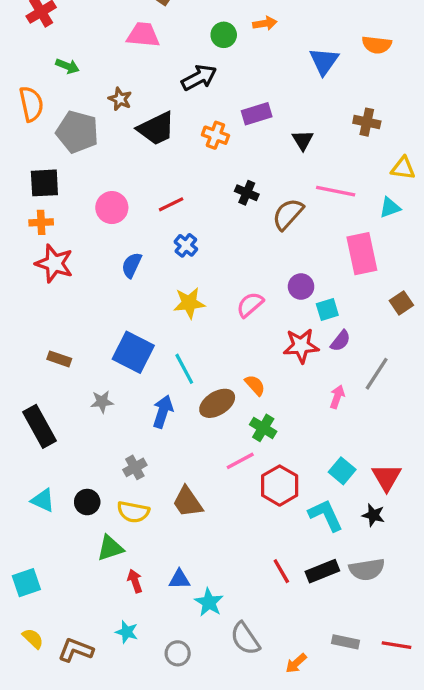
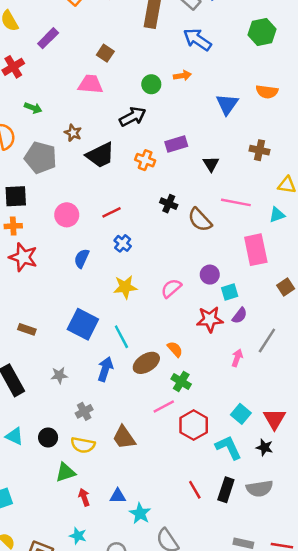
brown semicircle: (288, 214) -> (200, 220), turned -85
gray star: (102, 402) -> (59, 375), moved
black rectangle: (322, 571) -> (226, 490), turned -50

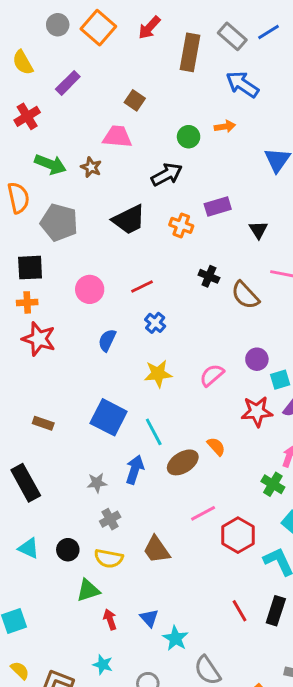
green arrow: (33, 108) -> (50, 164), size x1.5
brown star: (73, 133) -> (91, 167), moved
gray star: (59, 375) -> (97, 483), moved
green cross: (181, 382) -> (273, 484), moved
blue triangle: (118, 496) -> (149, 618), turned 49

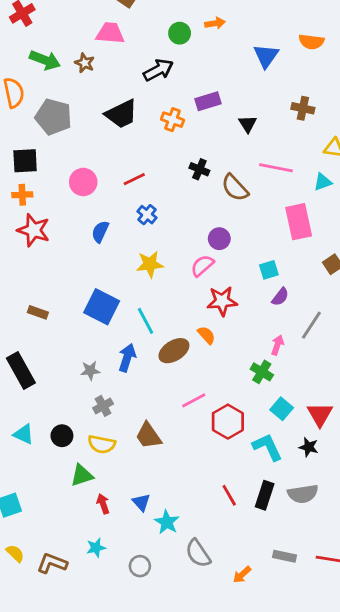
purple circle: (257, 359) -> (219, 239), moved
red star: (257, 412) -> (222, 301), moved
cyan star: (103, 665) -> (96, 548), turned -30

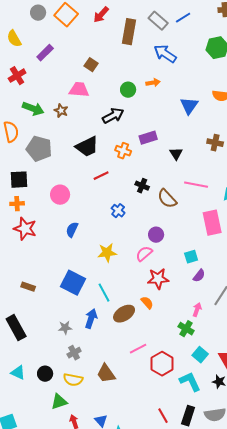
red line: (134, 179) -> (101, 176), moved
blue cross: (147, 215) -> (118, 211), moved

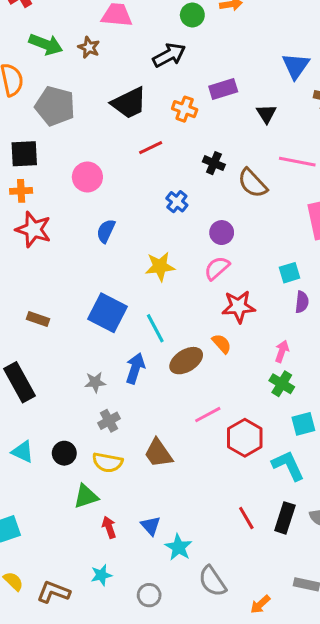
blue triangle: (189, 106) -> (296, 66), moved
purple circle: (156, 235) -> (222, 233), moved
purple semicircle: (199, 276) -> (302, 302), turned -32
pink arrow: (197, 310) -> (282, 351), moved
cyan square: (200, 355) -> (303, 424), turned 35

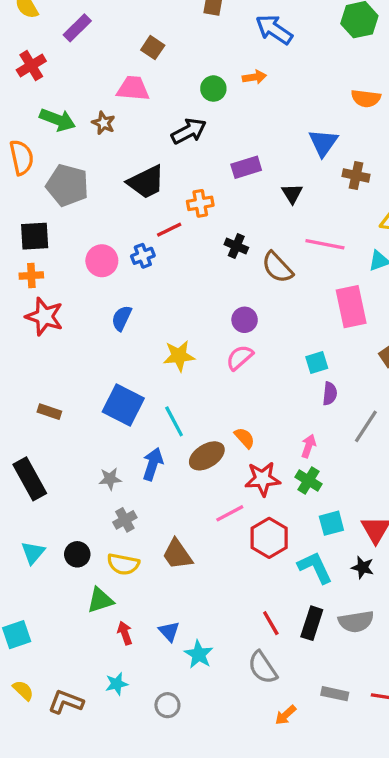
orange cross: (185, 109) -> (200, 203), moved, turned -30
blue cross: (177, 202) -> (143, 256), moved, turned 30
red star: (239, 307) -> (263, 479), moved
cyan triangle: (23, 452) -> (33, 553), turned 45
gray semicircle: (212, 581) -> (263, 667), moved

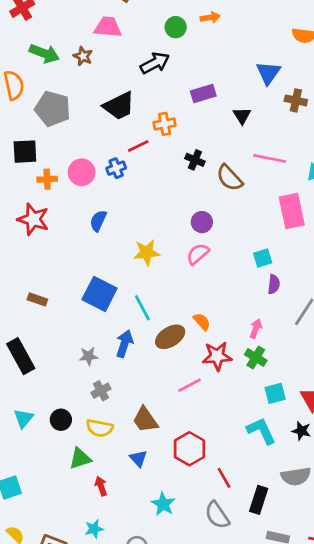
orange cross: (31, 275) -> (47, 179), moved
red hexagon: (269, 538) -> (189, 449), moved
black rectangle: (312, 623) -> (259, 500), moved
blue triangle: (169, 631) -> (138, 458), moved

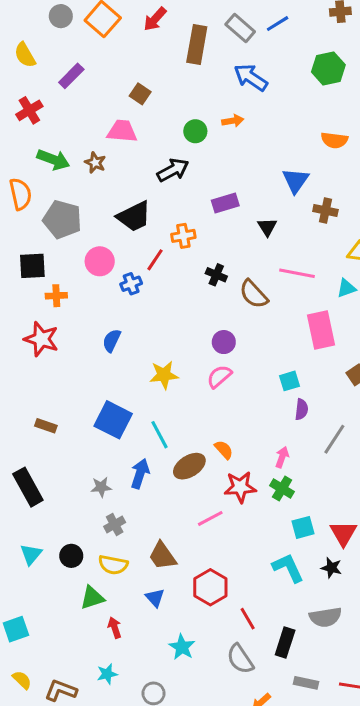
red line: (138, 146) -> (155, 260), turned -30
pink circle: (82, 172) -> (100, 261), moved

